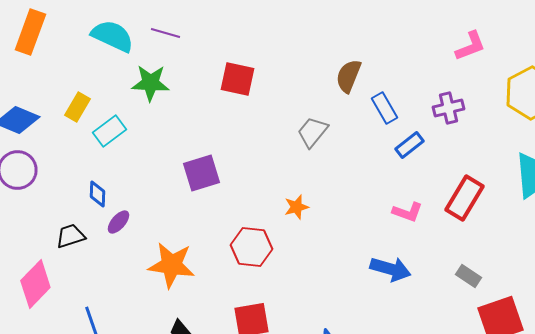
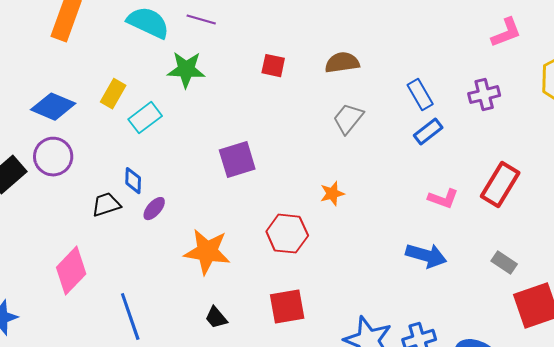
brown semicircle: (348, 76) -> (342, 63), moved, turned 60
red square: (237, 79) -> (273, 66), size x0.7
blue rectangle: (409, 145) -> (428, 132), moved
black trapezoid: (70, 236) -> (106, 205), moved

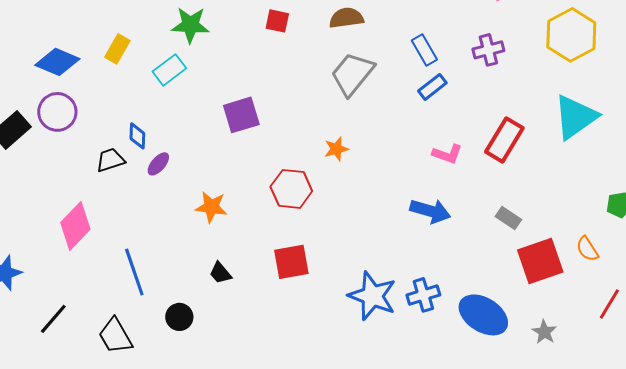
cyan rectangle: (145, 118) -> (169, 70), moved
gray trapezoid: (348, 119) -> (352, 74), size x1.4
orange star: (207, 252) -> (211, 207), size x0.7

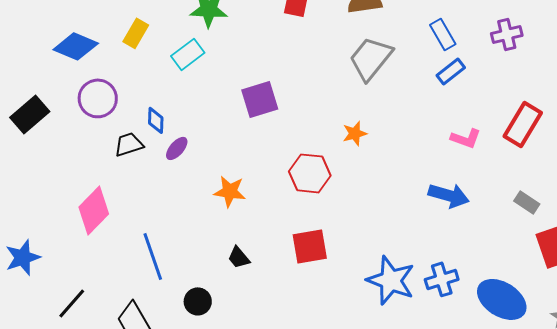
purple circle: (57, 112) -> (98, 98), moved

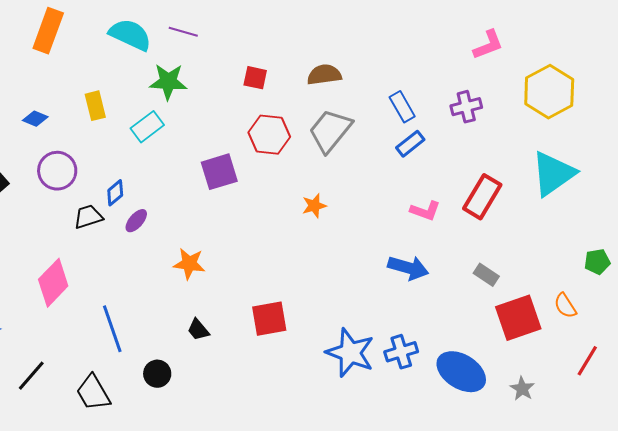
yellow rectangle: (136, 33) -> (95, 106), turned -44
blue diamond: (76, 46) -> (35, 119), size x0.6
blue diamond: (156, 120) -> (115, 193), turned 48
red hexagon: (310, 173) -> (269, 135), moved

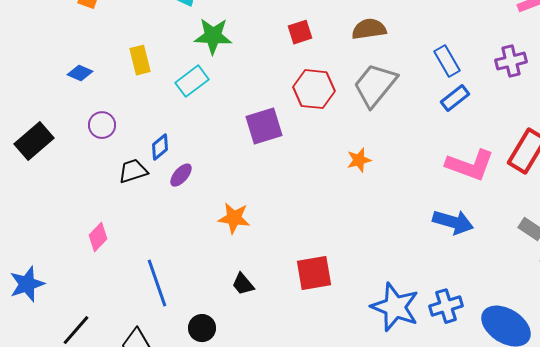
red square: (255, 78) -> (300, 32), turned -30
purple circle: (57, 171) -> (102, 125), size x0.7
pink L-shape: (425, 211) -> (470, 165), size x1.6
pink diamond: (53, 283) -> (98, 237), size x0.6

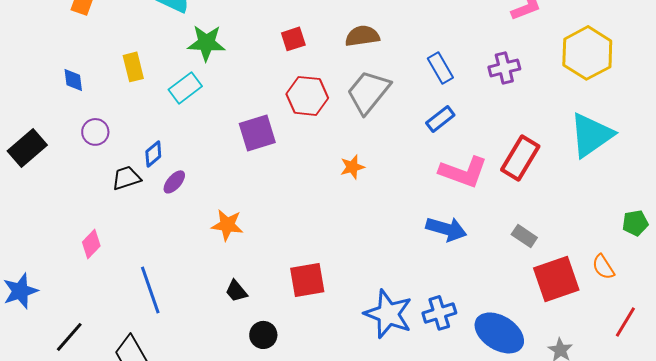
blue diamond: (80, 73) -> (73, 80), turned 60
blue rectangle: (455, 98) -> (440, 119), moved
black circle: (202, 328) -> (263, 335), moved

